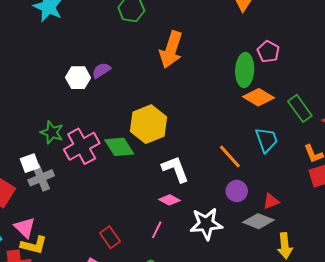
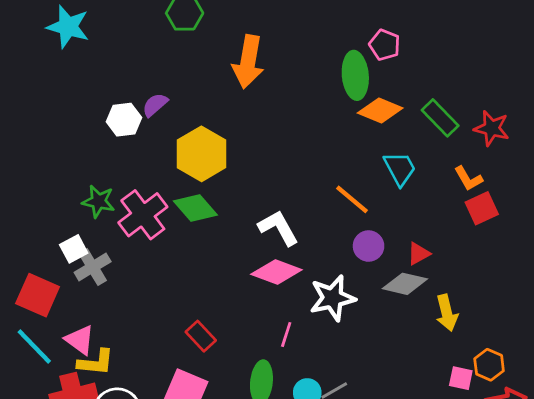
yellow hexagon: (148, 124) -> (202, 154), moved
pink diamond: (170, 200) -> (276, 272), size x1.6
pink line: (157, 230) -> (286, 334), moved

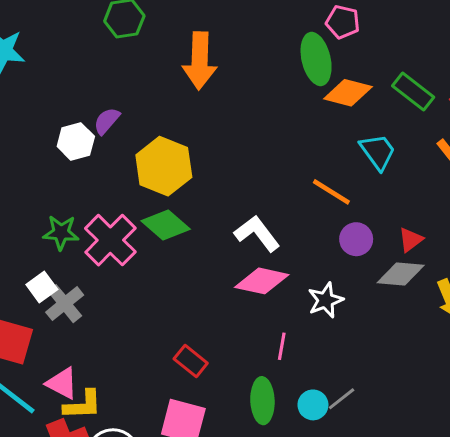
white star: (332, 298) -> (326, 300), size x0.7

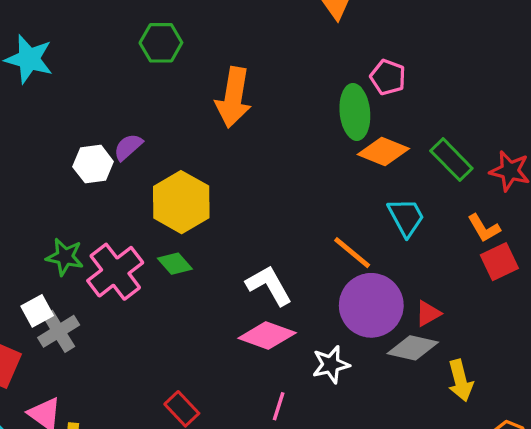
green diamond: (166, 225) -> (175, 264), size x0.7
purple circle: (356, 239) -> (371, 305), size x1.8

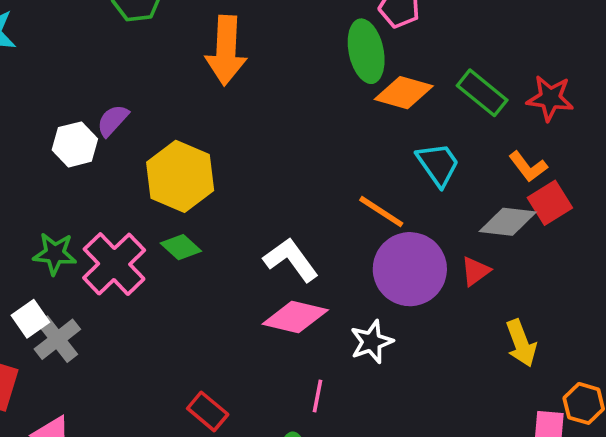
gray diamond: (413, 348) -> (508, 222), moved

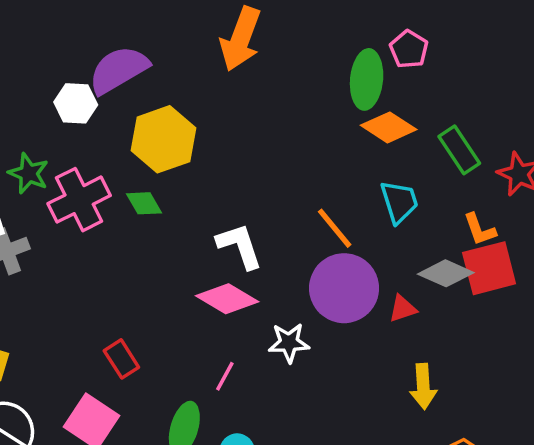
purple semicircle: (113, 120) -> (118, 70), size x1.8
white hexagon: (75, 144) -> (76, 103), moved
red square: (550, 203) -> (489, 268), size x1.4

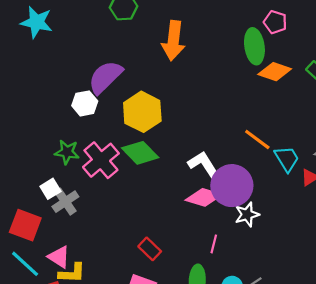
cyan trapezoid: (399, 202) -> (287, 159), moved
green diamond: (144, 203) -> (140, 153), size x1.6
purple circle: (344, 288) -> (232, 186), moved

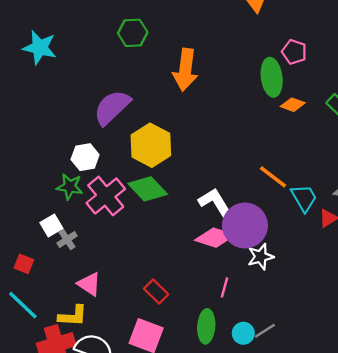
orange diamond: (275, 72) -> (293, 105), size x0.7
white hexagon: (85, 103) -> (85, 157), moved
gray cross: (65, 202) -> (67, 239), size x0.7
red square: (25, 225) -> (24, 264), size x0.6
pink triangle: (59, 257) -> (89, 284), moved

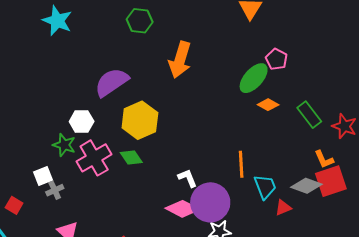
green ellipse: (272, 77) -> (254, 78), turned 40
orange line: (273, 177) -> (241, 164), turned 40
green diamond: (148, 189) -> (131, 158), size x0.7
white L-shape: (215, 202) -> (188, 178), size x0.7

